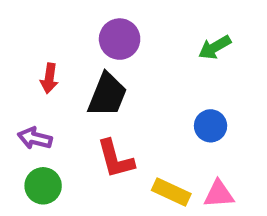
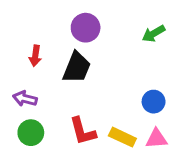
blue circle: (211, 126) -> (154, 102), moved
red L-shape: (115, 159) -> (83, 131), moved

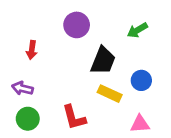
black trapezoid: (77, 68) -> (103, 61), moved
blue circle: (154, 102) -> (141, 80), moved
yellow rectangle: (122, 137) -> (110, 94), moved

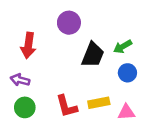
green arrow: (137, 30) -> (123, 47), moved
red arrow: (32, 50) -> (28, 45), size x1.5
yellow rectangle: (110, 94) -> (99, 103), moved, turned -36

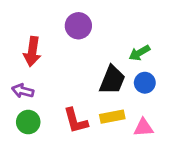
black trapezoid: (93, 55) -> (112, 80), moved

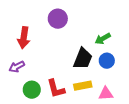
purple arrow: (23, 91) -> (17, 67), turned -42
green circle: (28, 122) -> (32, 90), moved

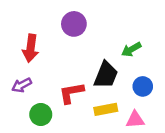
blue circle: (107, 61) -> (143, 86), moved
red L-shape: (56, 89) -> (71, 93), moved, turned 95

